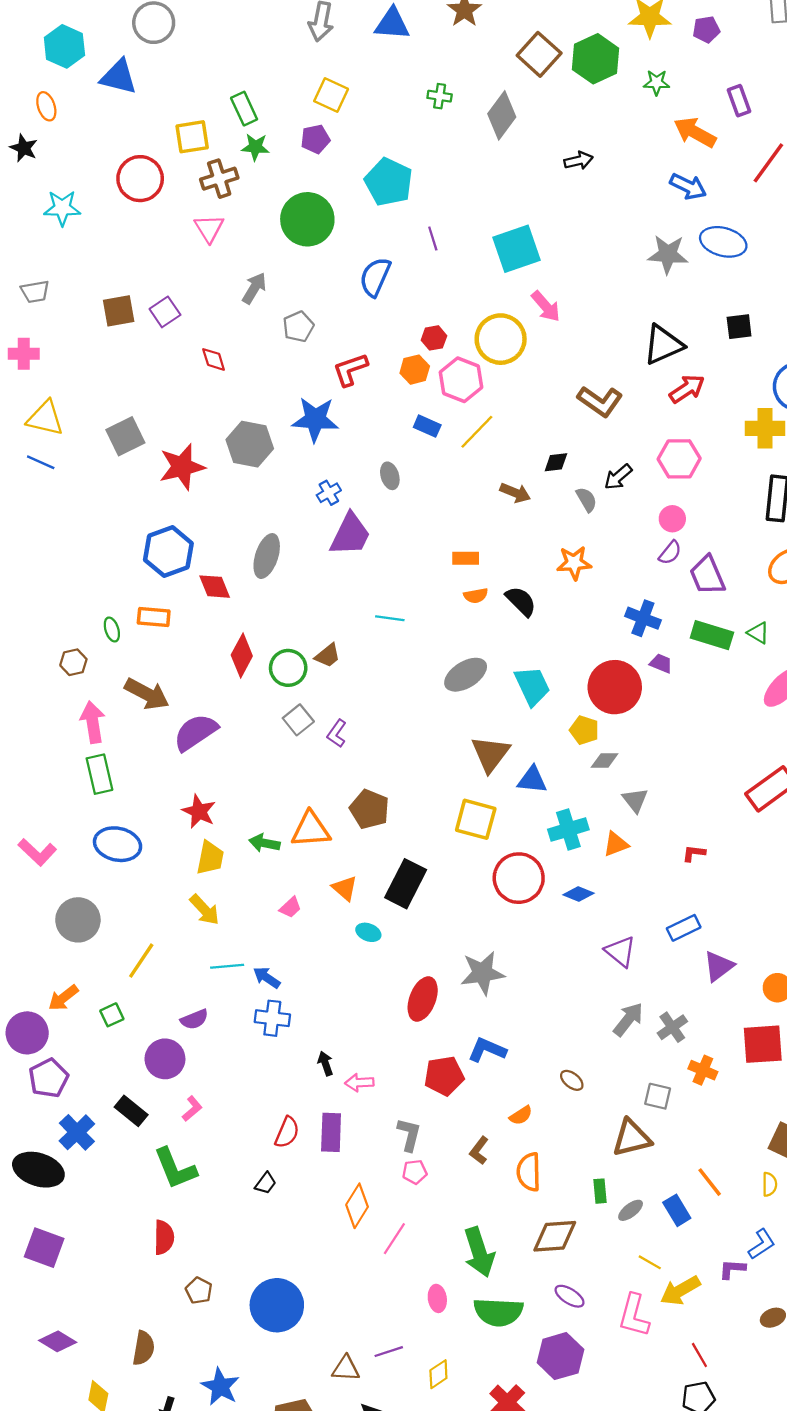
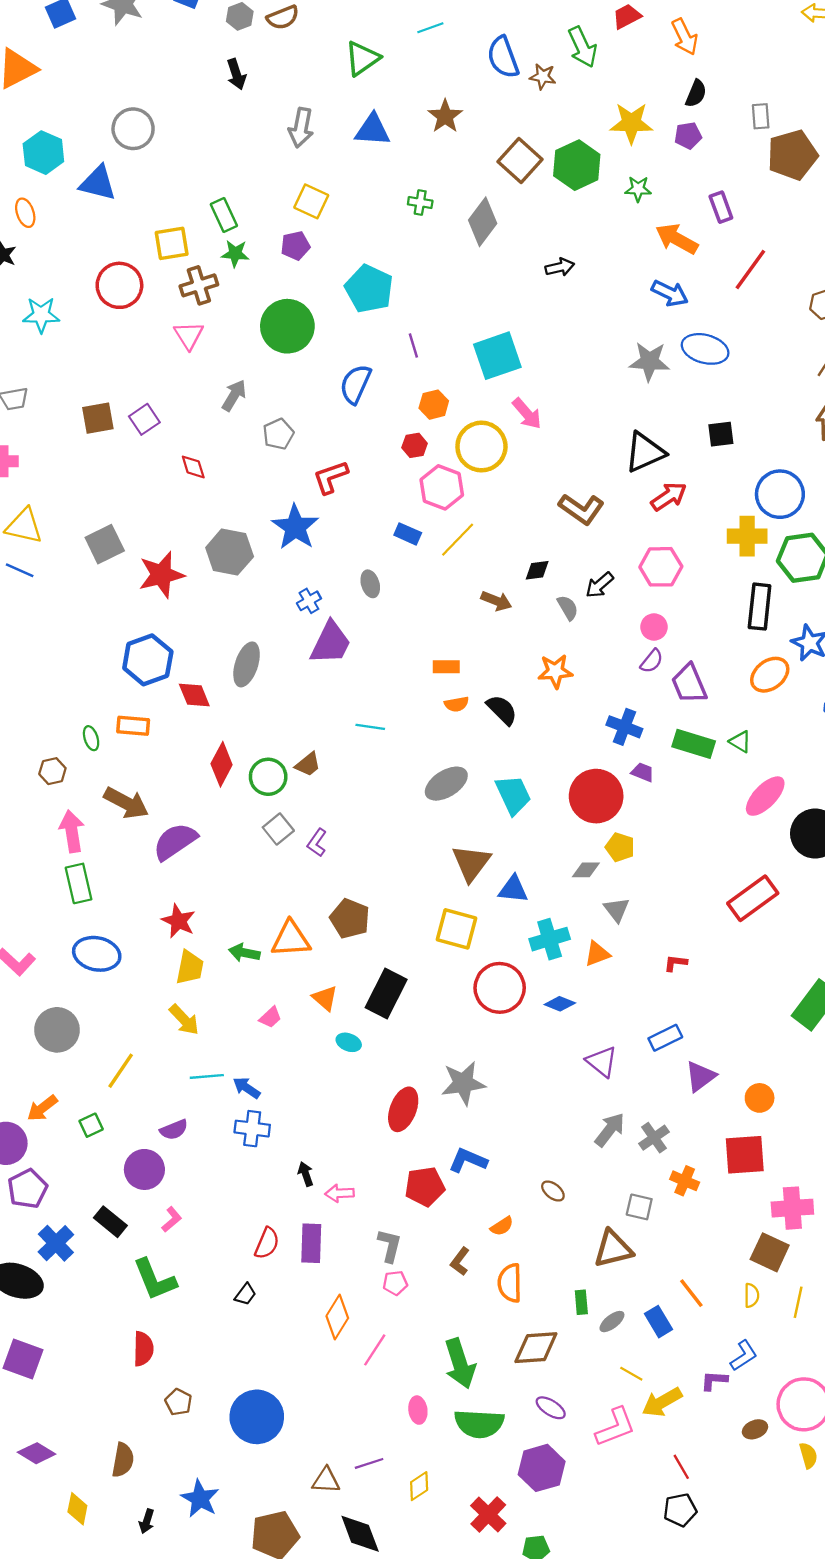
orange hexagon: (415, 370) -> (434, 405), moved
blue star: (315, 419) -> (295, 527), turned 30
yellow pentagon: (584, 730) -> (620, 847), moved
pink L-shape: (634, 1315) -> (615, 1427), turned -126

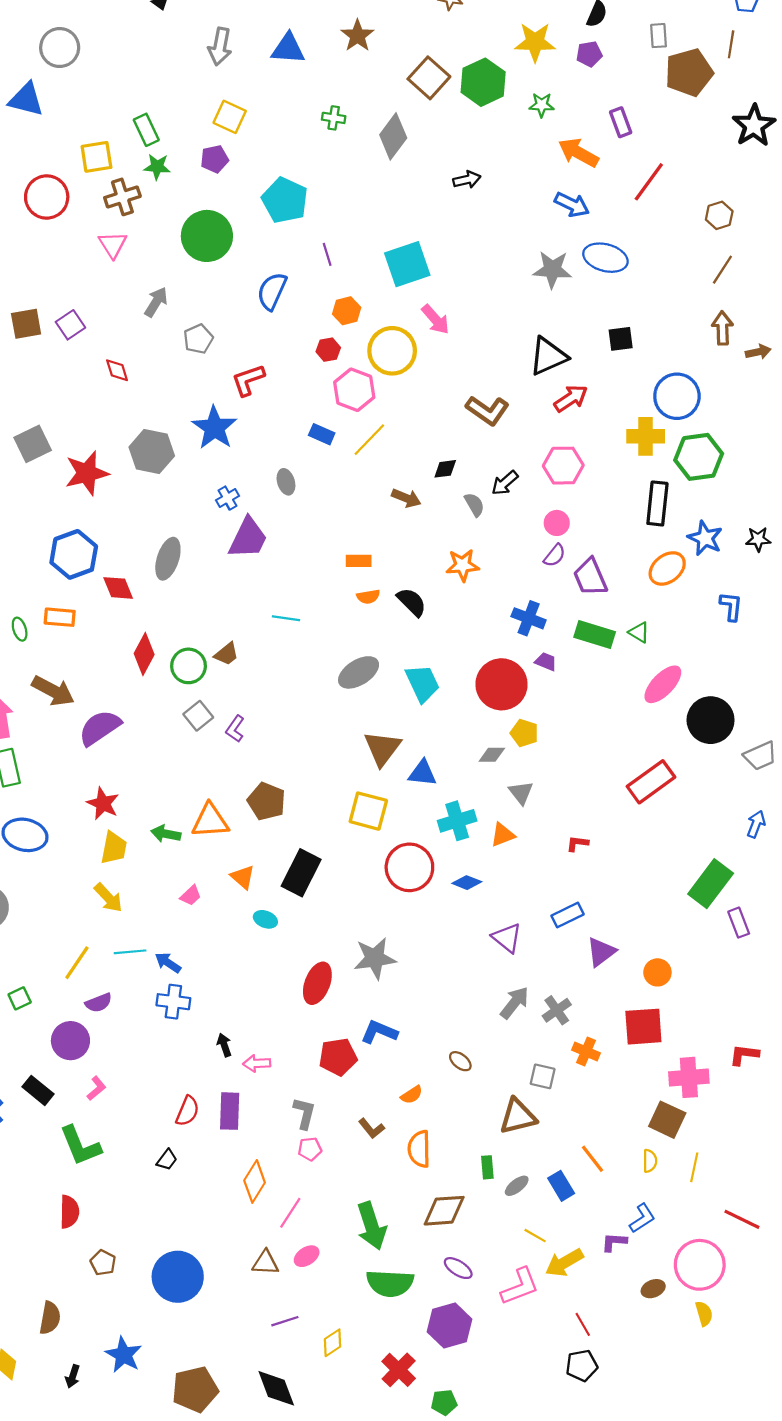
yellow line: (121, 1071) -> (77, 963), moved
brown L-shape: (460, 1261) -> (372, 1128), turned -76
pink ellipse: (418, 1410) -> (307, 1256), moved, turned 65
brown triangle: (326, 1480) -> (265, 1263), moved

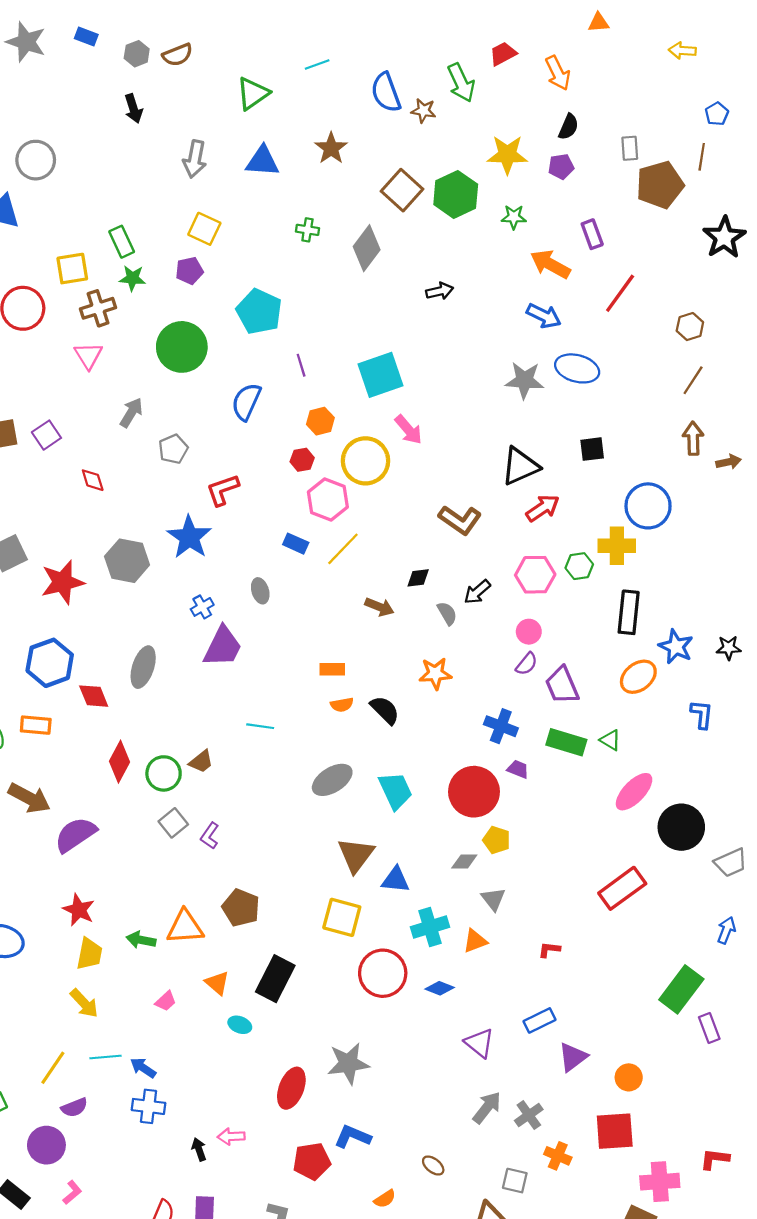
green hexagon: (699, 457) -> (579, 566), moved, size x0.6
pink arrow: (257, 1063) -> (231, 1137), moved

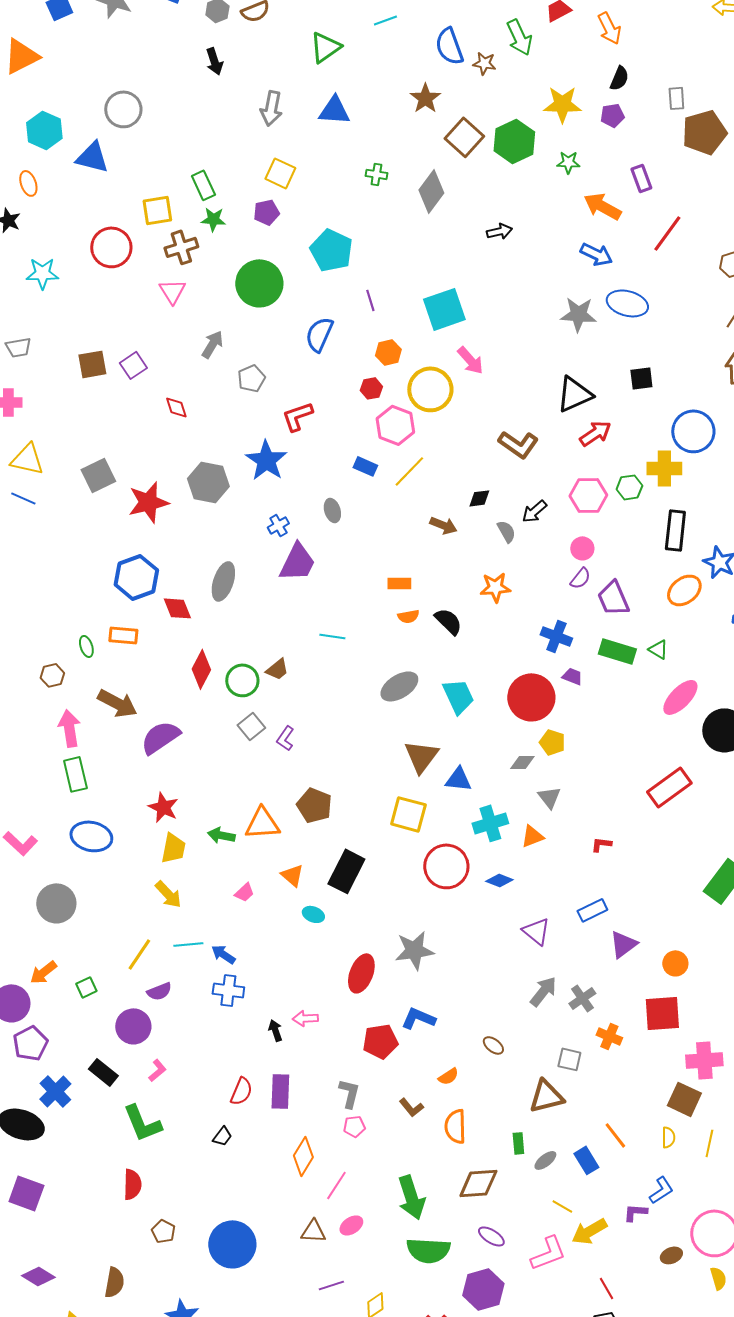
brown star: (331, 148) -> (425, 98), moved

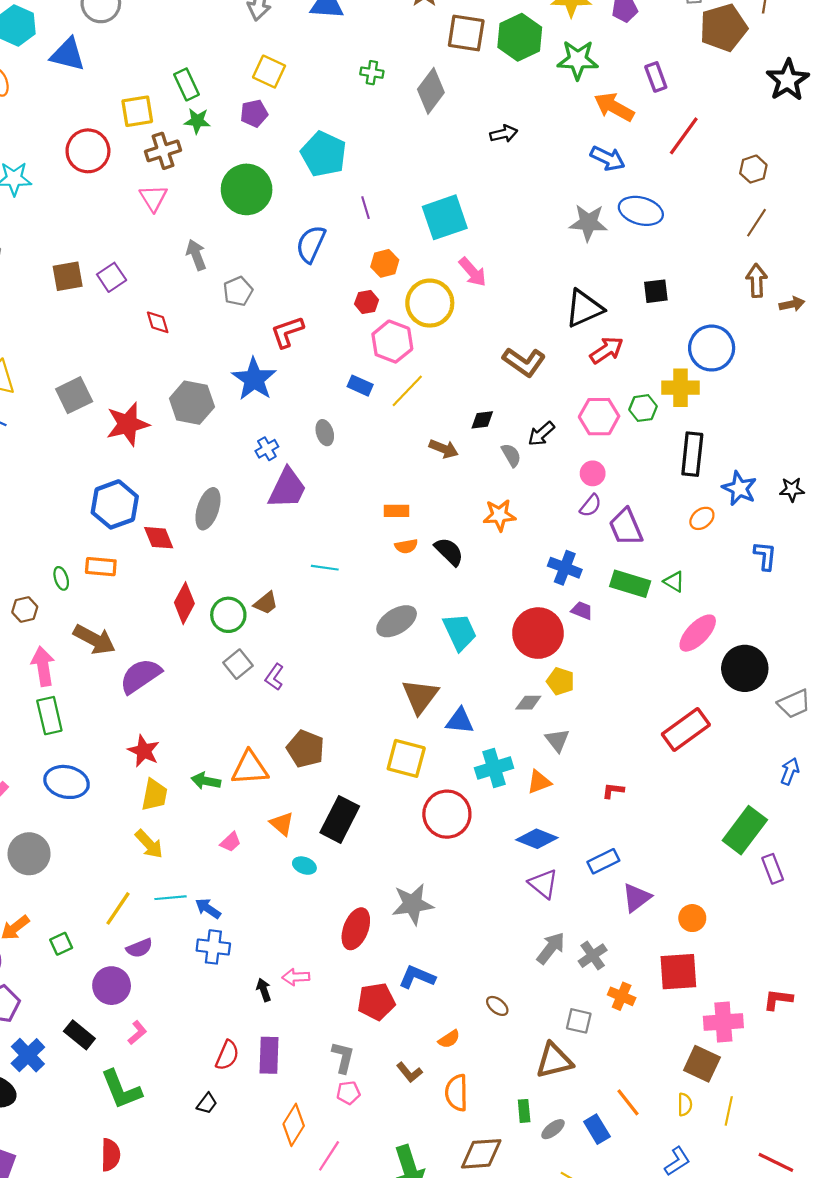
brown square: (464, 137) -> (466, 33), turned -33
green star: (568, 162) -> (578, 60), size x1.6
gray arrow: (212, 344) -> (196, 255), turned -52
orange ellipse: (684, 590) -> (702, 518), size x0.7
blue diamond: (499, 880) -> (537, 839), moved, size x1.4

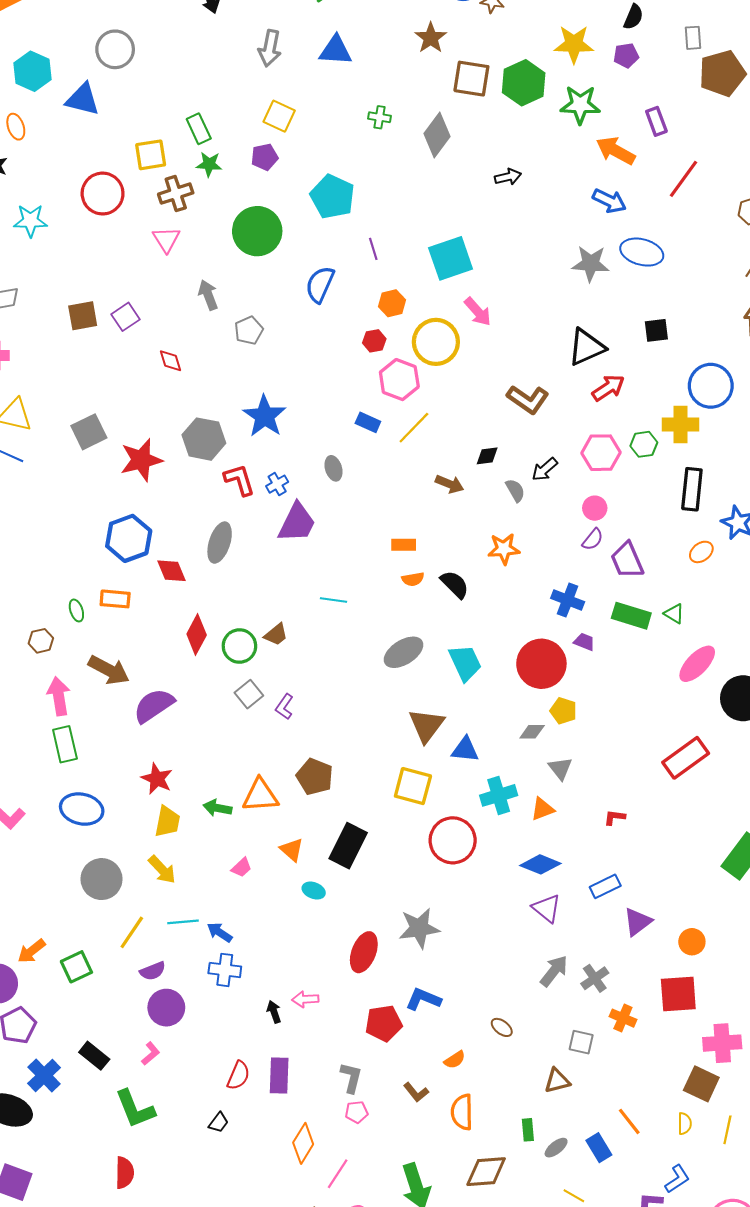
red L-shape: (287, 332) -> (239, 480), moved, turned 92
gray circle: (29, 854) -> (102, 879), moved
green square: (61, 944) -> (76, 967), size x1.4
purple circle: (112, 986) -> (166, 1008), moved
brown triangle: (554, 1061) -> (557, 1081), size x0.7

